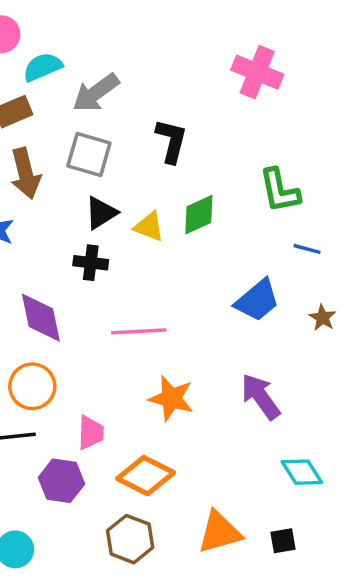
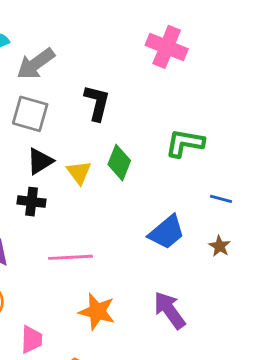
green L-shape: (280, 191) -> (185, 143), turned 111
green diamond: (199, 215) -> (119, 163), turned -44
yellow triangle: (149, 227) -> (79, 172), turned 32
blue line: (307, 249) -> (221, 199), moved

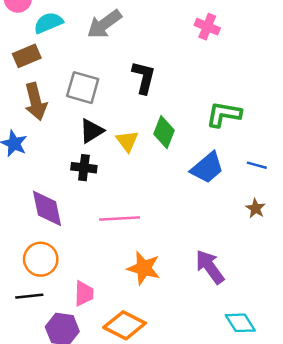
pink cross: (167, 47) -> (207, 27), size x0.7
gray arrow: (36, 64) -> (104, 24), moved
blue trapezoid: (167, 232) -> (207, 168), moved

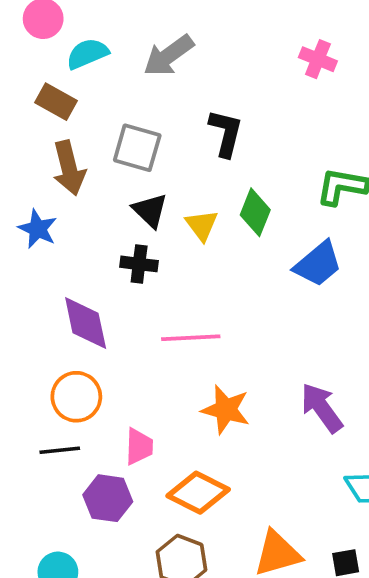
brown rectangle: (27, 56) -> (56, 102), turned 52
black triangle: (92, 131) -> (150, 210), turned -44

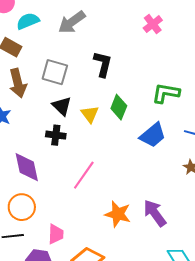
pink cross: (318, 59) -> (153, 24), turned 30
pink line: (191, 338) -> (84, 175), turned -52
orange star: (226, 410) -> (118, 214), moved

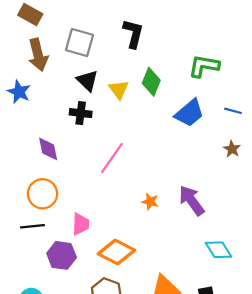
purple diamond: (27, 167) -> (48, 149), size x0.7
orange star: (118, 214) -> (150, 202), size x0.6

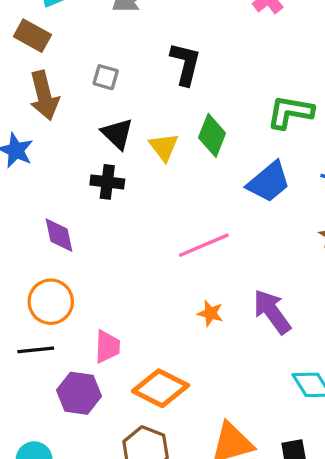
gray square: (80, 42) -> (106, 77), size x0.6
pink line: (112, 158) -> (204, 245), moved, turned 32

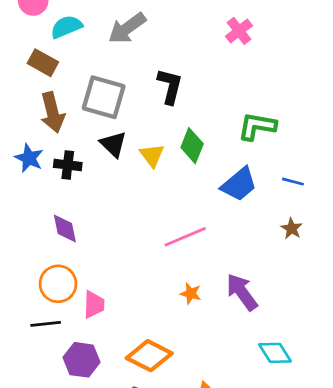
gray square: (106, 77) -> (104, 97), size x2.0
black cross: (107, 182) -> (68, 165), moved
pink trapezoid: (107, 347) -> (94, 305), moved

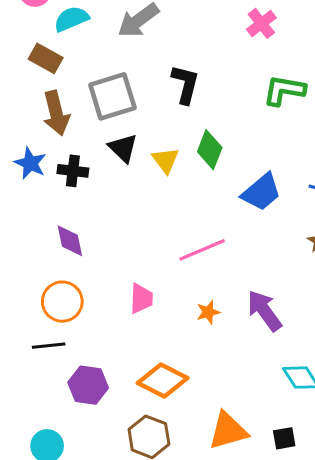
gray square: (104, 97) -> (112, 96), turned -33
green L-shape: (257, 126) -> (284, 90), moved
orange star: (191, 293) -> (208, 312), turned -30
pink trapezoid: (94, 305) -> (141, 299), moved

